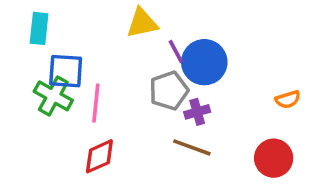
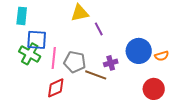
blue circle: (204, 62) -> (139, 51), moved
gray pentagon: (169, 91) -> (75, 62), moved, turned 30
brown line: (192, 147) -> (96, 75), moved

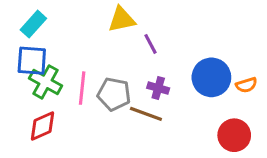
cyan rectangle: (22, 16) -> (33, 24), turned 36
blue square: (37, 40) -> (32, 61), moved
purple cross: (111, 63) -> (158, 88), moved, turned 32
red diamond: (56, 88) -> (42, 126), moved

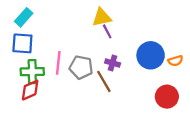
yellow triangle: (122, 20) -> (102, 17), moved
green cross: (46, 82) -> (32, 72), moved, turned -30
brown line: (146, 114) -> (104, 81), turned 40

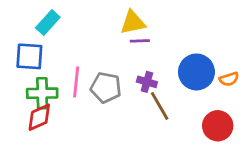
cyan rectangle: (24, 17) -> (48, 22), moved
purple line: (107, 31) -> (140, 41), turned -64
brown line: (104, 81) -> (160, 106), moved

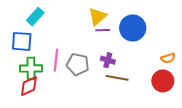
yellow triangle: (133, 22) -> (97, 17), turned -30
blue circle: (196, 72) -> (133, 28), moved
brown line: (160, 106) -> (117, 78), turned -50
red circle: (218, 126) -> (163, 81), moved

